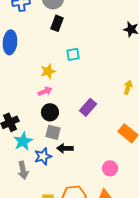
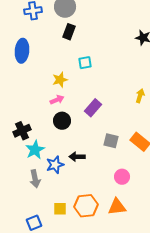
purple rectangle: (88, 107) -> (93, 108), moved
gray square: (53, 132) -> (111, 141), moved

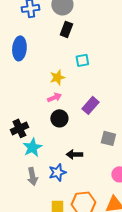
blue star: (55, 165) -> (57, 172), moved

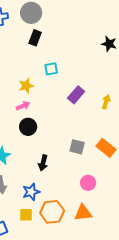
purple rectangle: (90, 105) -> (76, 95), moved
black arrow: (74, 154) -> (43, 163), turned -77
blue star: (57, 172) -> (31, 192), moved

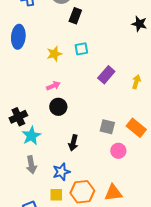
black rectangle: (35, 38) -> (75, 16), moved
yellow star: (26, 86) -> (54, 54), moved
pink circle: (88, 183) -> (118, 151), moved

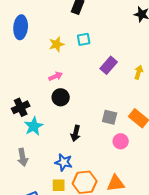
gray arrow: (31, 165) -> (23, 157), moved
blue star: (61, 172) -> (64, 162), turned 30

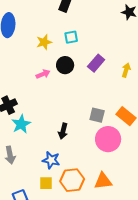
black circle: (61, 97) -> (65, 65), moved
pink circle: (121, 141) -> (108, 139), size x1.6

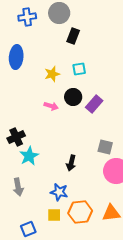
purple rectangle: (96, 63) -> (94, 104), moved
pink arrow: (43, 74) -> (51, 106), turned 40

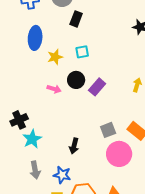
blue ellipse: (16, 57) -> (35, 38), moved
gray square: (105, 147) -> (108, 130), turned -35
gray arrow: (18, 187) -> (35, 170), moved

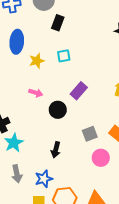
black circle: (76, 80) -> (58, 110), moved
pink circle: (119, 154) -> (101, 158), size x0.7
blue star: (62, 175) -> (44, 179), turned -30

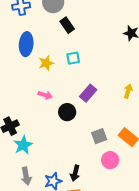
black rectangle: (58, 23) -> (67, 25), turned -56
black arrow: (56, 150) -> (75, 173), moved

